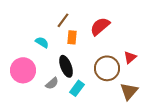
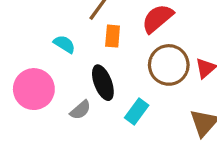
brown circle: (107, 68) -> (169, 65), moved
cyan rectangle: (77, 88) -> (137, 112), moved

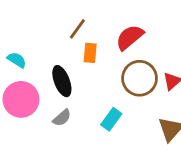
cyan semicircle: (64, 44) -> (17, 60), moved
black ellipse: (103, 83) -> (62, 81), moved

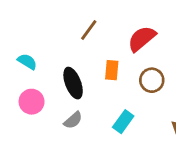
orange rectangle: (90, 53) -> (112, 70), moved
brown circle: (140, 78) -> (152, 80), size x0.7
pink circle: (21, 99) -> (32, 102), size x0.7

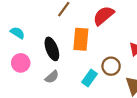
orange rectangle: (112, 70) -> (81, 39), size x1.5
brown circle: (152, 80) -> (111, 66), moved

